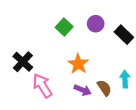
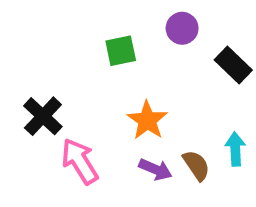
purple circle: (96, 24) -> (182, 28), moved
green square: (64, 27) -> (121, 51), turned 35

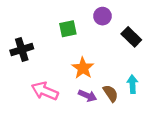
black cross: (43, 116) -> (22, 50), moved, turned 30
pink arrow: (80, 161) -> (45, 91), turned -35

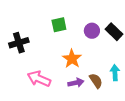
purple circle: (102, 16) -> (92, 31), moved
purple arrow: (87, 96) -> (76, 83), turned -35

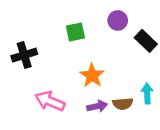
purple circle: (92, 31) -> (118, 20), moved
brown semicircle: (96, 81) -> (123, 104), turned 119

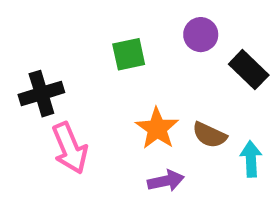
pink arrow: (50, 101) -> (70, 148), moved, turned -136
brown semicircle: (123, 104) -> (209, 135), moved, turned 30

